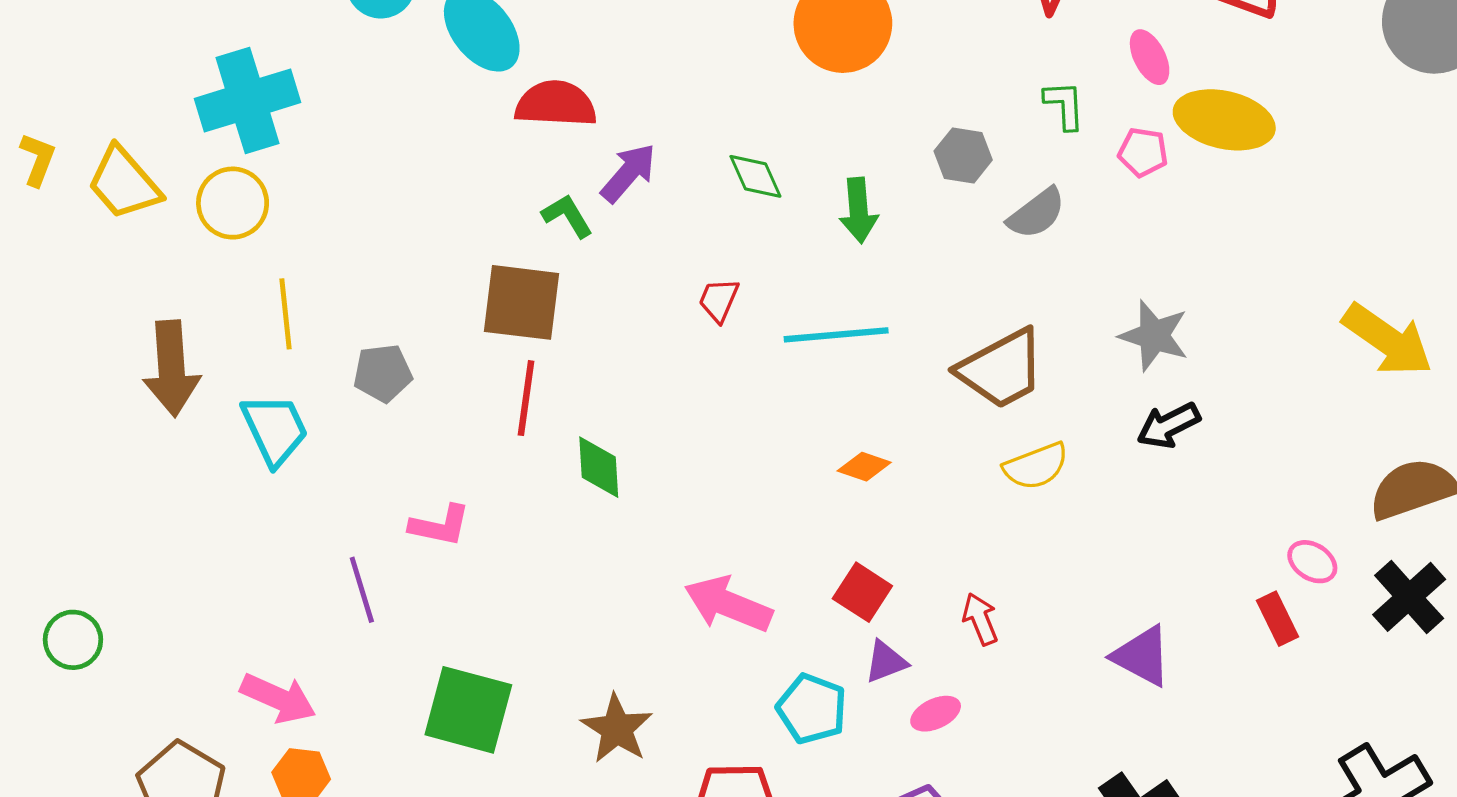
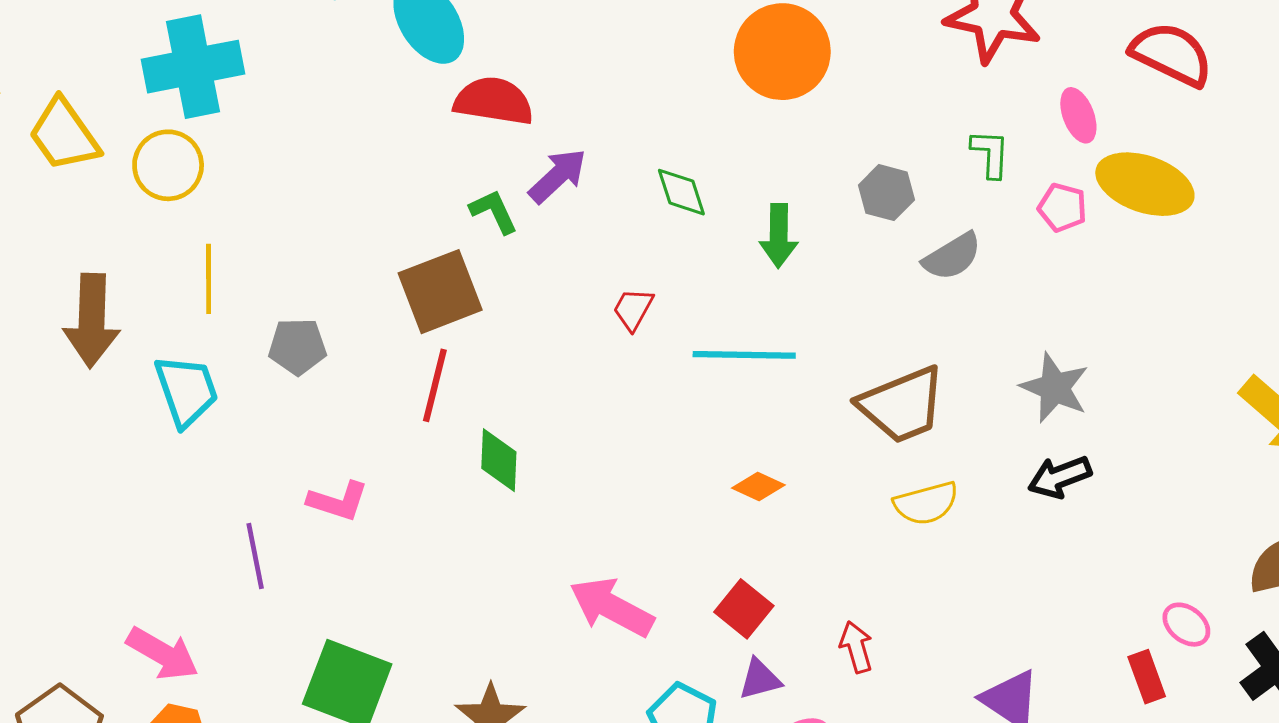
brown square: (521, 302) -> (440, 292), turned -34

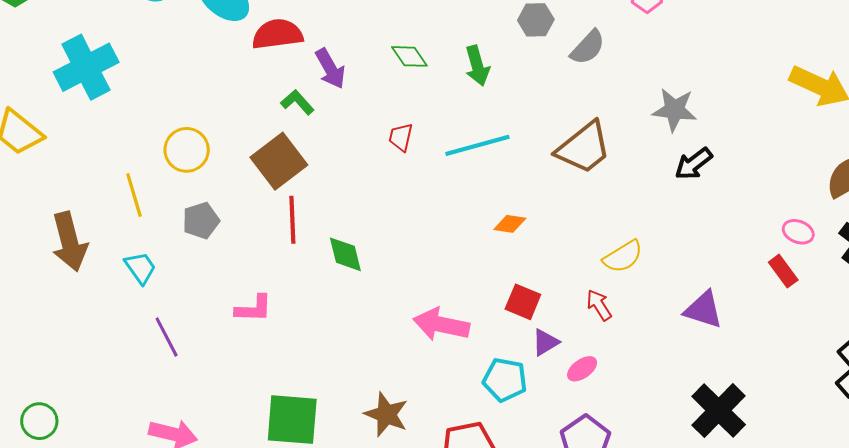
yellow circle: (168, 165) -> (187, 150), moved
purple arrow: (558, 176) -> (330, 69), turned 120
cyan trapezoid: (186, 391) -> (140, 268), size x0.7
yellow semicircle: (926, 503) -> (623, 257), moved
purple line: (255, 556) -> (167, 337), moved

